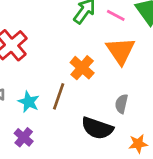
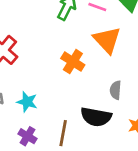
brown line: (59, 96) -> (63, 133), moved

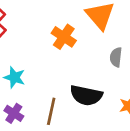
gray semicircle: (116, 90) -> (116, 57), moved

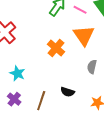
black semicircle: (86, 95) -> (68, 92), size x0.6

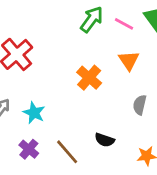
orange triangle: (84, 35) -> (129, 60), size x0.7
brown line: (41, 101) -> (67, 152), turned -60

